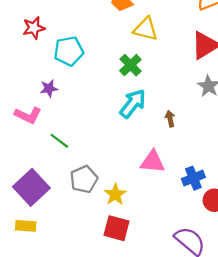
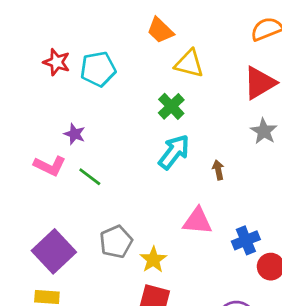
red star: (34, 28) -> (57, 62), turned 30
cyan pentagon: (69, 51) -> (98, 69), moved
purple star: (49, 88) -> (75, 134), turned 30
green line: (59, 141) -> (90, 177), moved

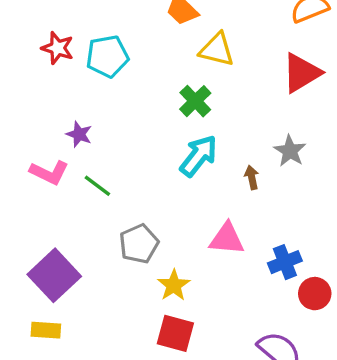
gray star: (264, 131) -> (290, 151), moved
gray pentagon: (116, 242) -> (139, 244), moved

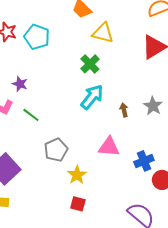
cyan pentagon: (107, 56) -> (37, 37), turned 30
gray star: (290, 151) -> (153, 106), moved
red square: (175, 333) -> (78, 204), size x0.7

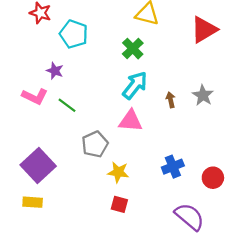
cyan pentagon: (37, 37) -> (74, 34), moved
pink triangle: (109, 147) -> (131, 121), moved
blue cross: (144, 161) -> (173, 167), moved
yellow star: (77, 175) -> (118, 172), turned -30

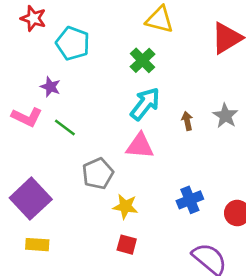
yellow rectangle: (33, 202) -> (37, 245), moved

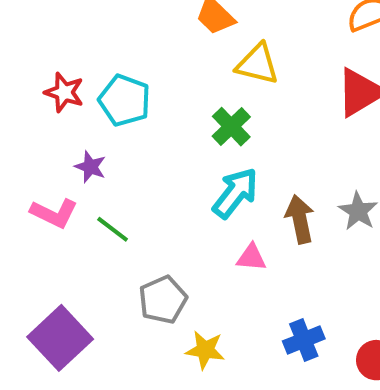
red star: (33, 18) -> (64, 92), moved
brown arrow: (187, 121) -> (300, 219), size x1.6
pink triangle: (140, 146) -> (251, 257), moved, size x0.7

